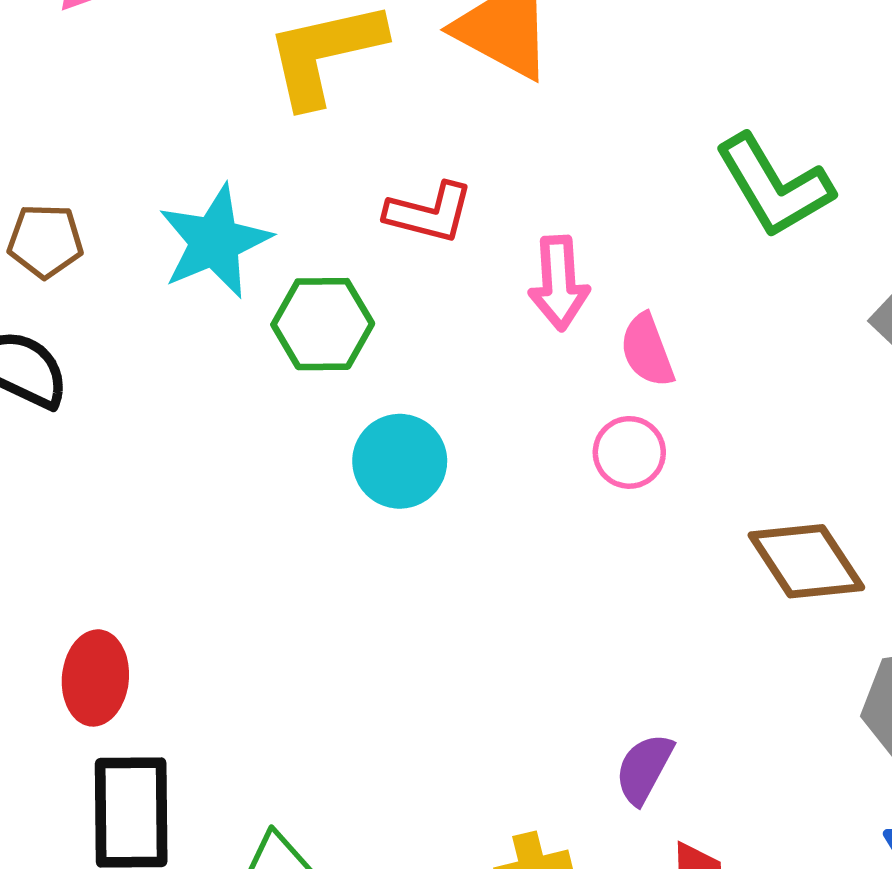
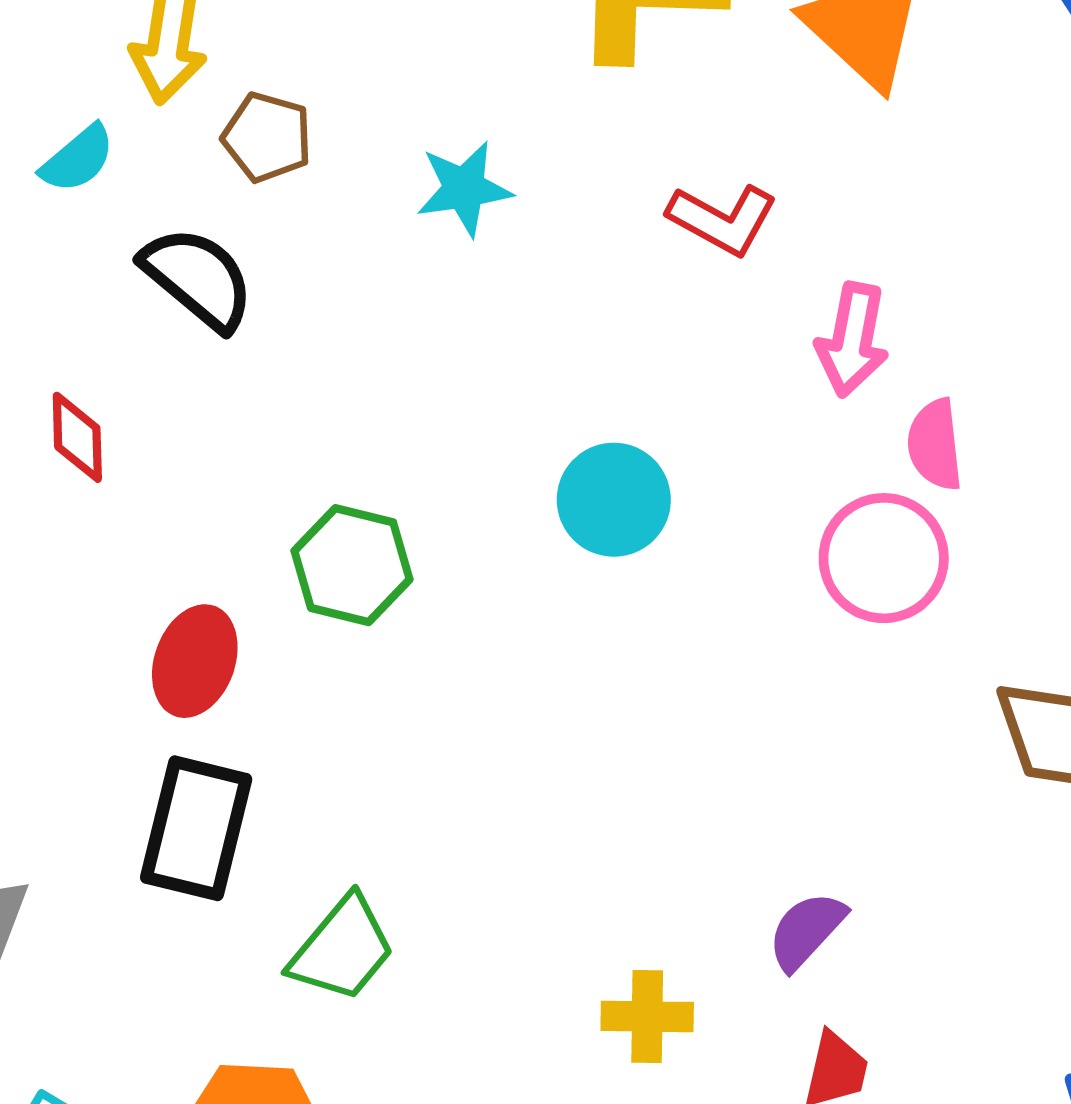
cyan star: (215, 242) -> (464, 189), size x0.7
green hexagon: (323, 324) -> (352, 565), moved
pink circle: (629, 452) -> (884, 558), size x1.5

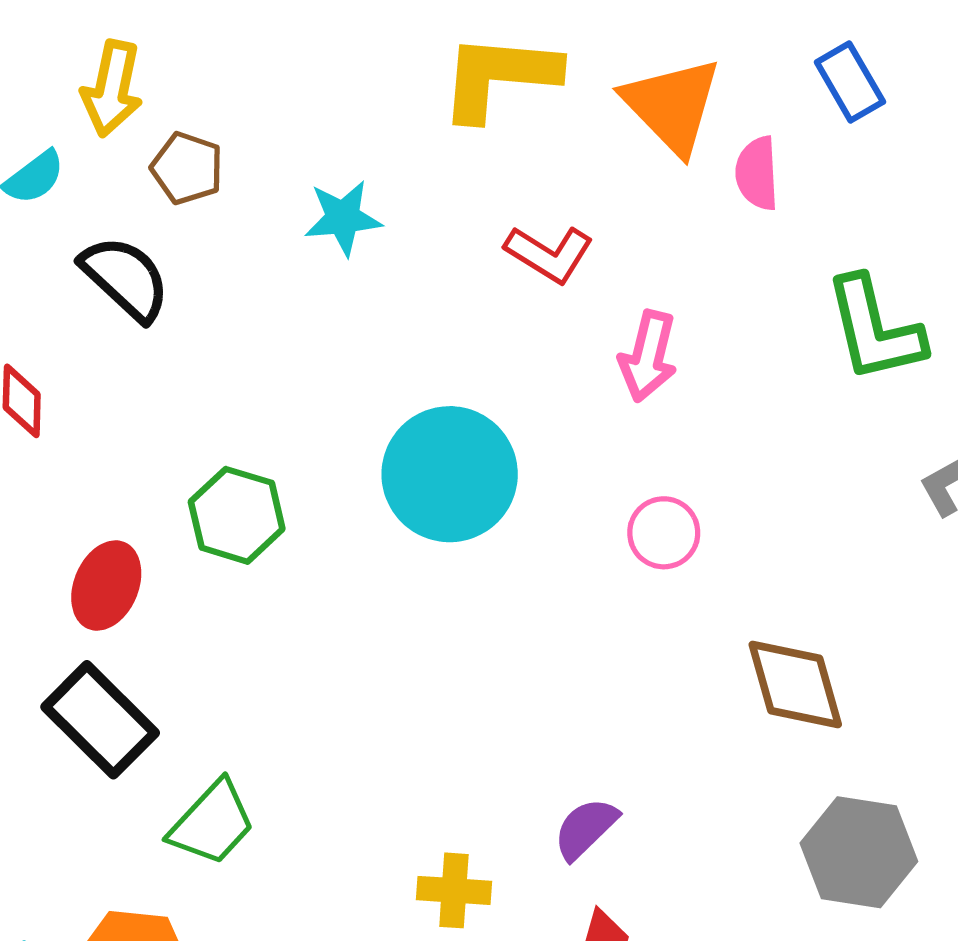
pink semicircle: (935, 445) -> (757, 173), moved
cyan circle: (614, 500) -> (450, 474), size x1.5
pink circle: (884, 558) -> (664, 533), size x0.7
black rectangle: (196, 828) -> (100, 720), turned -62

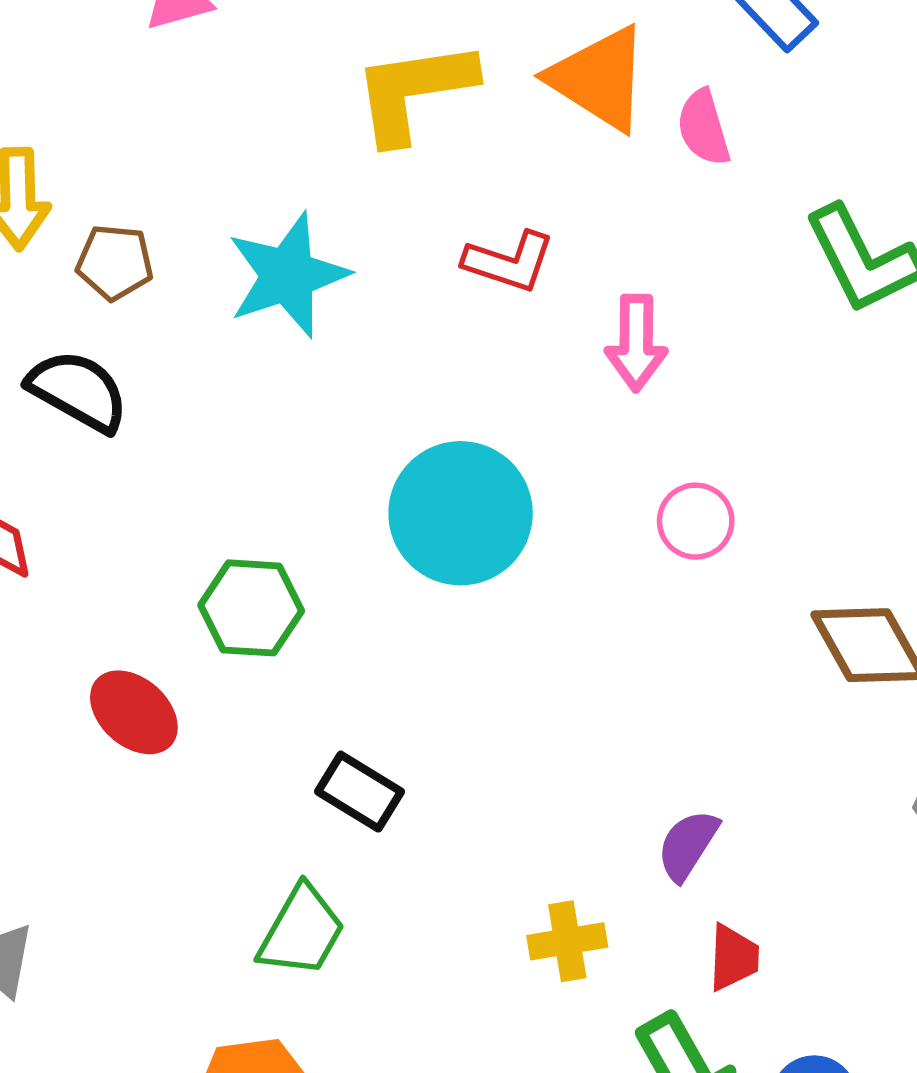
cyan star: (343, 218) -> (288, 275), size x1.5
red ellipse: (106, 585) -> (134, 712), turned -58
black rectangle: (100, 720) -> (360, 792), moved, size x0.7

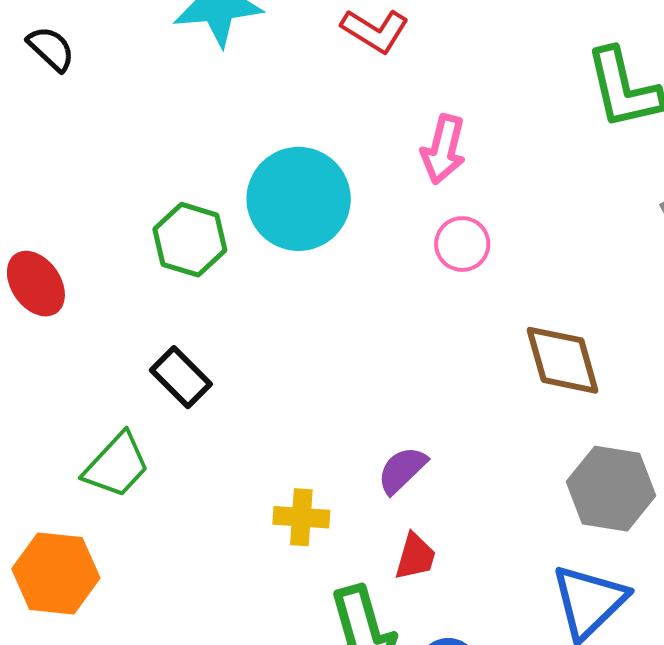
pink arrow: (636, 343) -> (443, 149), moved
black semicircle: (78, 391) -> (51, 49), size x0.7
green hexagon: (251, 608) -> (190, 240), moved

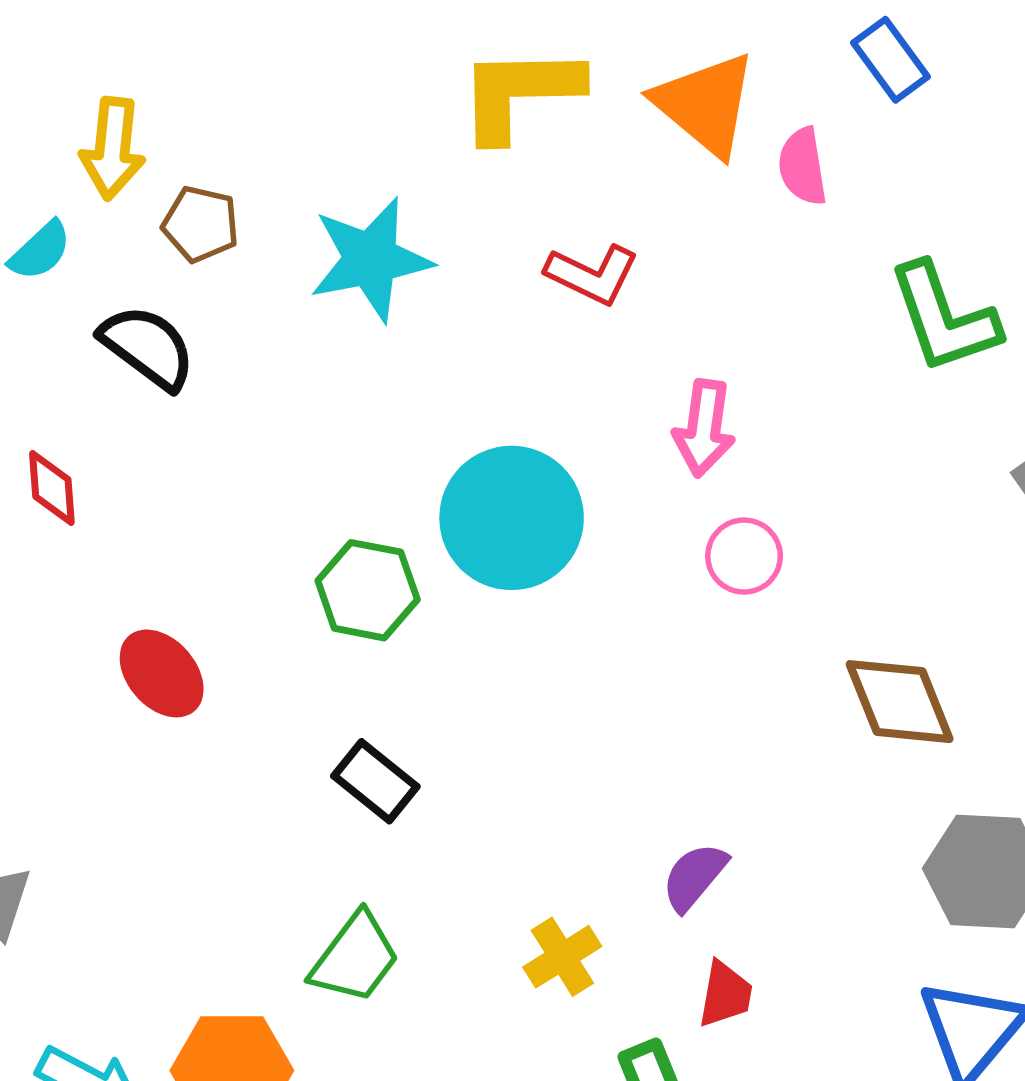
black semicircle: (51, 49) -> (148, 347), size x1.4
green trapezoid: (117, 465) -> (355, 958), moved
yellow cross: (301, 517) -> (562, 957), turned -30

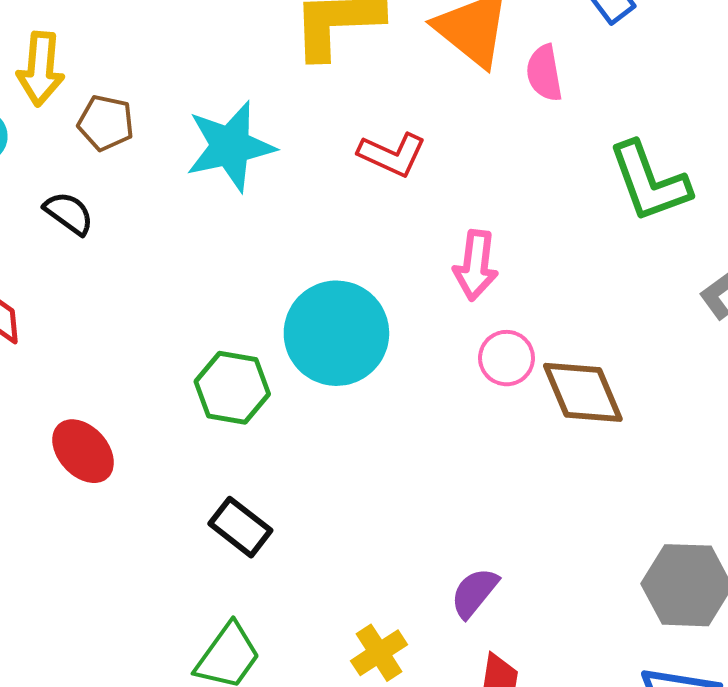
black semicircle: (148, 347) -> (69, 213), size x0.7
brown diamond: (900, 702) -> (583, 392), moved

